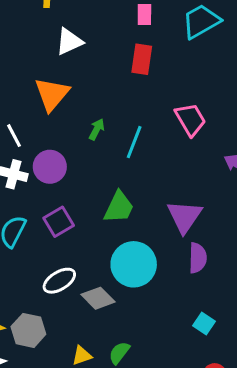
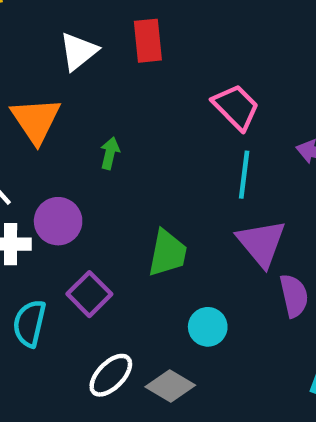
white triangle: (69, 42) -> (78, 51), moved
cyan line: (134, 142) -> (244, 175), moved
cyan circle: (134, 264) -> (208, 327), size x0.6

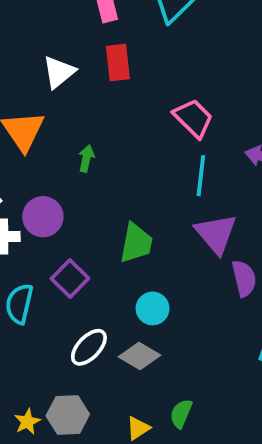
cyan circle: (208, 327) -> (153, 308), moved

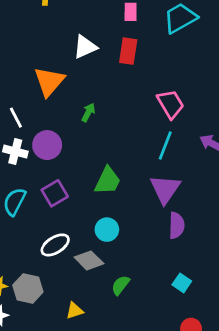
green semicircle: (181, 414) -> (121, 285), moved

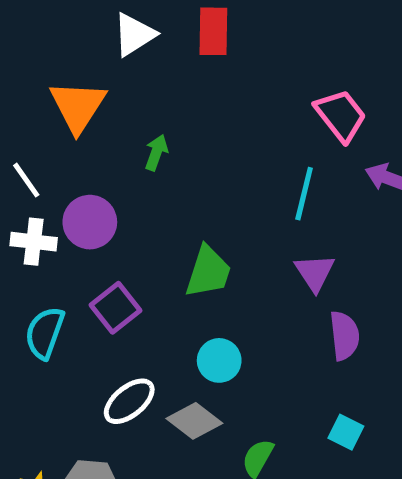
pink trapezoid: (171, 104) -> (341, 115), moved
purple triangle: (165, 189) -> (315, 272), size x0.7
cyan square: (182, 283) -> (346, 432), moved

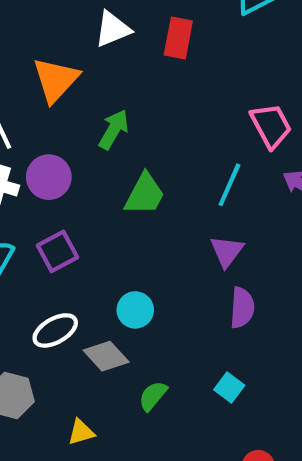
green arrow: (156, 153) -> (114, 129), size x1.4
green trapezoid: (208, 272) -> (145, 194), moved

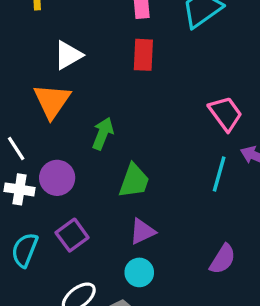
white triangle: (113, 29) -> (68, 55), moved
cyan line: (229, 185) -> (219, 174), moved
purple triangle: (227, 251) -> (142, 232), moved, turned 36
purple semicircle: (242, 308) -> (223, 259), turned 36

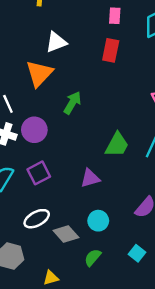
green trapezoid: (134, 181) -> (117, 145), moved
cyan circle: (139, 272) -> (98, 221), moved

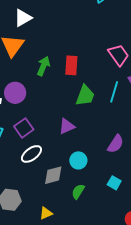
red rectangle: (111, 50) -> (71, 65), moved
white ellipse: (37, 219) -> (31, 154), moved
gray diamond: (66, 234) -> (53, 175), turned -55

